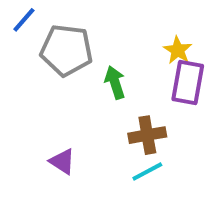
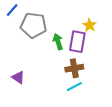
purple rectangle: (188, 83) -> (77, 42), moved
purple triangle: (62, 161) -> (18, 77), moved

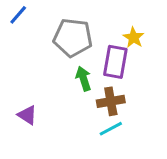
gray pentagon: (34, 25) -> (73, 38), moved
green arrow: (58, 42) -> (83, 79), moved

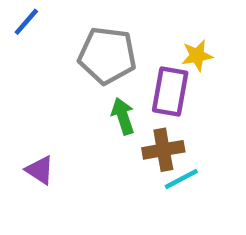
yellow star: (134, 38) -> (197, 56), turned 30
cyan line: (111, 129) -> (181, 179), moved

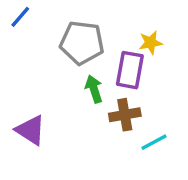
purple triangle: (40, 170) -> (30, 130), size x1.4
cyan line: (181, 179) -> (154, 142), moved

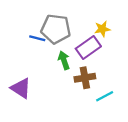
blue line: (20, 17) -> (37, 38), moved, turned 63
purple rectangle: (130, 70) -> (88, 48), turned 45

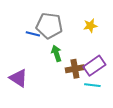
purple rectangle: (88, 48) -> (94, 66), moved
cyan line: (105, 96) -> (92, 85), turned 35

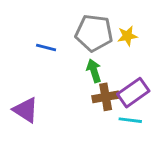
gray pentagon: (49, 26) -> (94, 33), moved
green arrow: (56, 53) -> (94, 71), moved

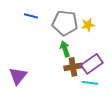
blue line: (46, 48) -> (31, 16), moved
purple triangle: (26, 110) -> (18, 76), turned 36

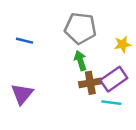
blue line: (31, 16) -> (25, 41), moved
yellow star: (88, 25) -> (123, 44), moved

